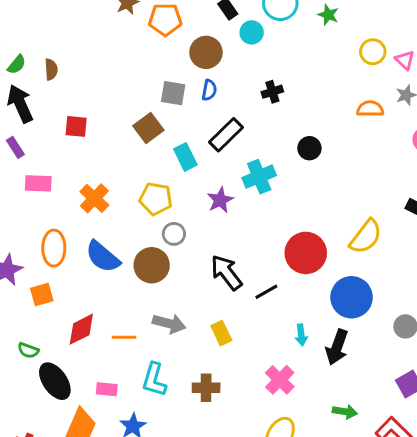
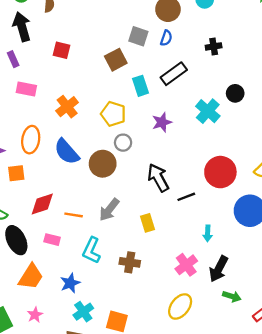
cyan cross: (259, 177) -> (208, 111), moved, turned -35
gray arrow: (169, 324) -> (109, 210), turned 105
black arrow: (337, 347) -> (219, 269), moved
pink rectangle: (107, 389) -> (52, 240), moved

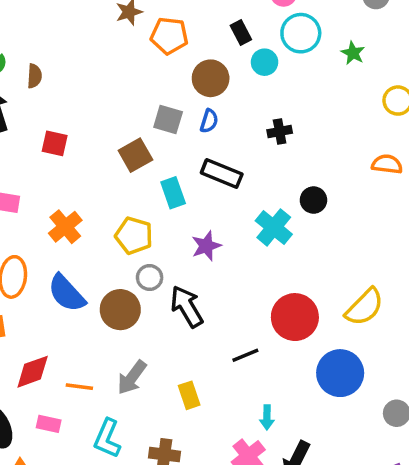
black rectangle: (174, 74) -> (222, 173), turned 60
black arrow: (158, 178) -> (187, 307), moved
cyan arrow: (208, 233) -> (267, 417), moved

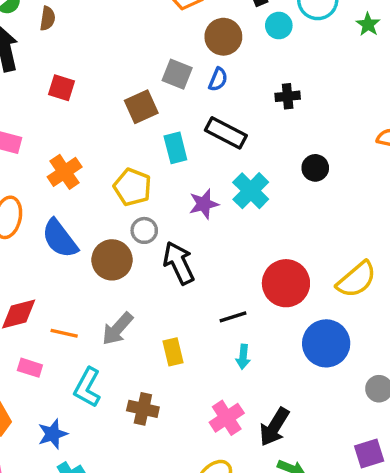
cyan cross: (274, 227) -> (251, 191), moved
cyan arrow: (267, 417) -> (243, 357), moved

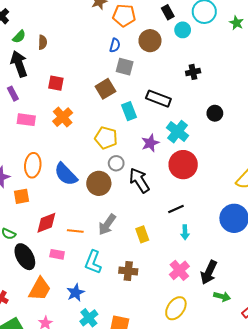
blue semicircle: (218, 79) -> (115, 45), moved
orange cross: (65, 172) -> (63, 117), moved
red circle: (286, 283) -> (183, 165), moved

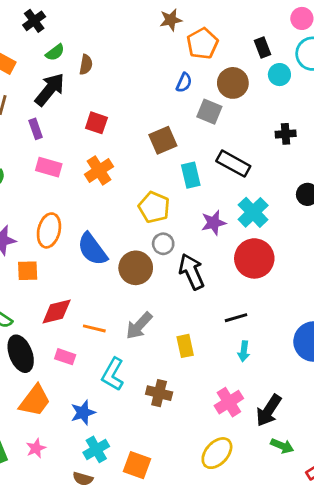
orange pentagon: (124, 15) -> (202, 44), turned 30
black arrow: (19, 64) -> (50, 89), turned 50
gray square: (125, 67) -> (209, 112), moved

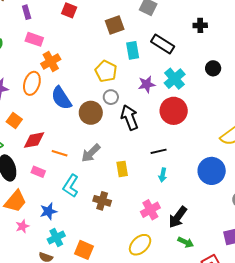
orange cross: (99, 170) -> (51, 61), moved
orange square: (28, 271) -> (14, 120), moved, turned 35
pink star: (36, 448) -> (22, 226), moved

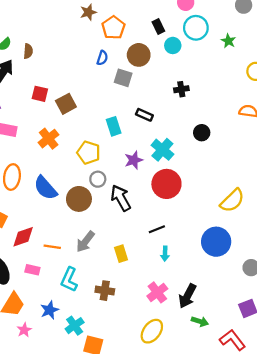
brown square: (115, 25) -> (66, 104), moved
black rectangle: (163, 44) -> (144, 115), size x0.7
orange cross: (51, 61) -> (49, 139), moved
cyan cross: (56, 237) -> (75, 326), moved

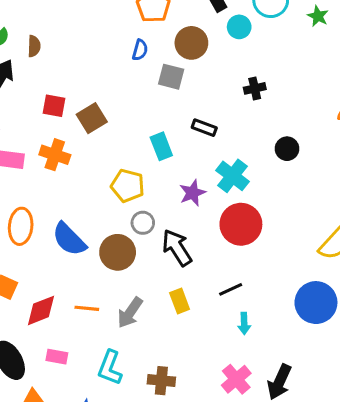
orange cross: (49, 139) -> (55, 155), moved, turned -30
orange line: (52, 247) -> (87, 308), moved
yellow rectangle: (121, 254) -> (180, 301), moved

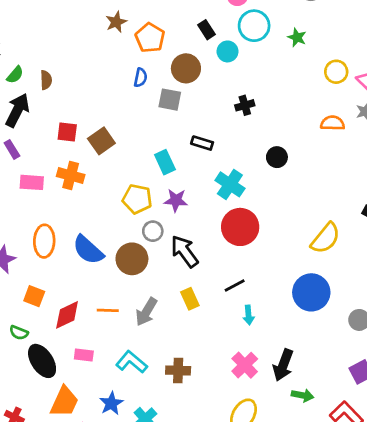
purple star: (193, 193) -> (176, 200), moved, turned 30
cyan L-shape: (110, 368) -> (132, 362), turned 112

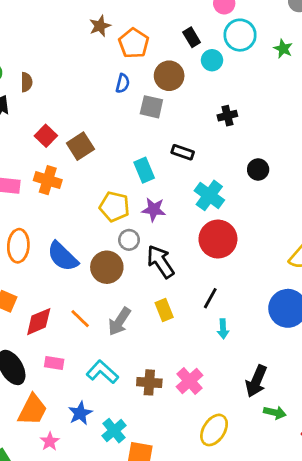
red square: (67, 132) -> (46, 136), turned 35
black line: (235, 285) -> (210, 298), turned -35
orange line: (108, 310) -> (80, 319), turned 40
pink cross: (245, 365) -> (190, 381), moved

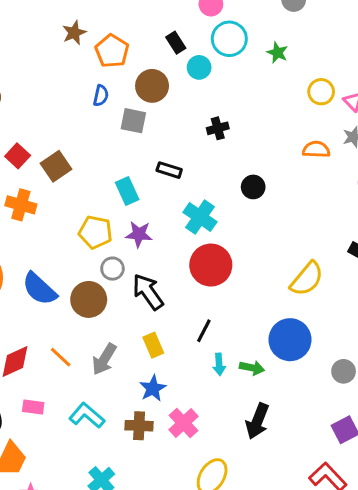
blue star: (80, 413) -> (153, 388), moved
green arrow: (275, 413) -> (252, 368), moved

